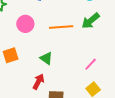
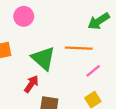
orange line: (61, 27) -> (79, 48), moved
green triangle: (46, 58) -> (43, 58), size x1.6

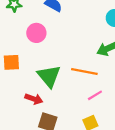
red arrow: (31, 84) -> (34, 99), turned 66

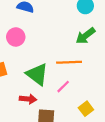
pink line: (95, 95) -> (63, 87), moved

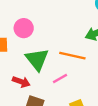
pink circle: (16, 37) -> (24, 28), moved

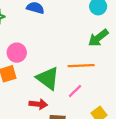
pink circle: (24, 28) -> (17, 53), moved

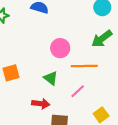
pink circle: (17, 53) -> (60, 48), moved
green triangle: (48, 78) -> (51, 78), size x0.6

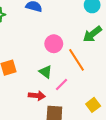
orange line: (84, 66) -> (76, 60), turned 60
pink line: (78, 91) -> (62, 85), moved

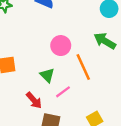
green arrow: (92, 34) -> (105, 41), turned 60
red arrow: (37, 96) -> (34, 100), turned 35

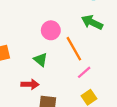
pink line: (63, 92) -> (84, 72), moved
red arrow: (34, 100) -> (30, 84), turned -42

